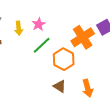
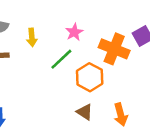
pink star: (39, 24) -> (74, 32), moved
orange cross: (83, 37) -> (114, 49), turned -35

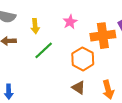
orange cross: (114, 49) -> (103, 36), turned -30
green line: (61, 59) -> (44, 50), moved

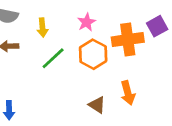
orange hexagon: (83, 59) -> (93, 54), moved
orange arrow: (108, 90) -> (128, 93), moved

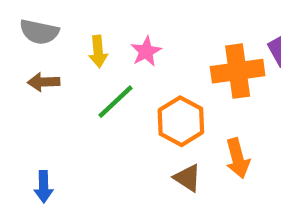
pink star: (86, 22) -> (146, 51), moved
orange hexagon: (93, 54) -> (181, 121), moved

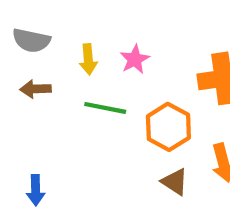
green line: (116, 102) -> (105, 108), turned 54

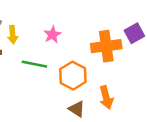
yellow arrow: (88, 59) -> (13, 35), moved

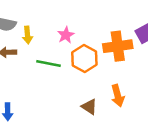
orange hexagon: (73, 76) -> (84, 59), moved

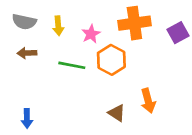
yellow arrow: (27, 35) -> (58, 26), moved
orange cross: (118, 46) -> (134, 23), moved

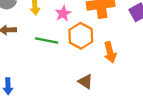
orange arrow: (148, 101) -> (110, 52), moved

